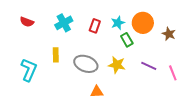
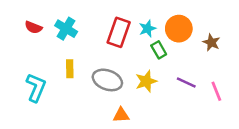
cyan cross: (64, 23) -> (66, 29), moved, turned -30
red rectangle: (95, 26) -> (119, 32), size x1.6
yellow star: (117, 65) -> (146, 81), turned -30

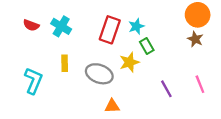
orange circle: (179, 29) -> (198, 15), moved
yellow star: (146, 81) -> (129, 62), moved
purple line: (186, 82) -> (166, 89), moved, turned 36

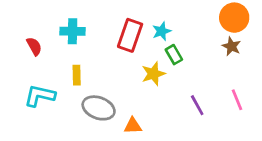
red semicircle: (31, 25) -> (34, 46), moved, turned -140
cyan cross: (61, 26) -> (73, 31), turned -30
gray ellipse: (99, 74) -> (99, 108), moved
cyan L-shape: (33, 81) -> (40, 96), turned -100

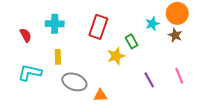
cyan star: (162, 31) -> (152, 24), moved

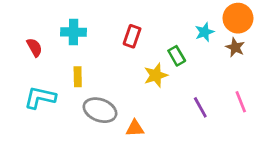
red rectangle: (98, 27) -> (132, 36), size x0.7

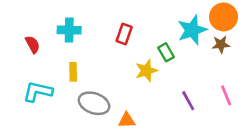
cyan star: (205, 32) -> (192, 30), size x1.6
brown star: (235, 47) -> (221, 44), turned -30

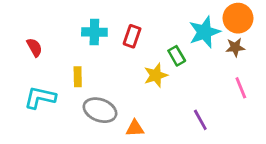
cyan cross: (69, 30) -> (94, 32), moved
pink line: (226, 95) -> (241, 88), moved
purple line: (188, 101) -> (200, 120), moved

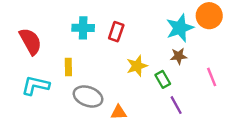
red semicircle: (34, 47) -> (30, 41), size x1.6
brown star: (235, 47) -> (179, 56), moved
green rectangle: (177, 56) -> (163, 79), moved

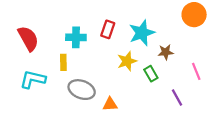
cyan cross: (83, 28) -> (76, 37), moved
cyan star: (180, 28) -> (142, 33), moved
purple line: (176, 105) -> (177, 98), moved

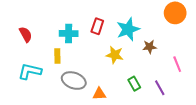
red semicircle: (28, 38) -> (26, 34), size x0.7
yellow star: (127, 61) -> (115, 55), turned 30
green rectangle: (151, 74) -> (134, 84), moved

